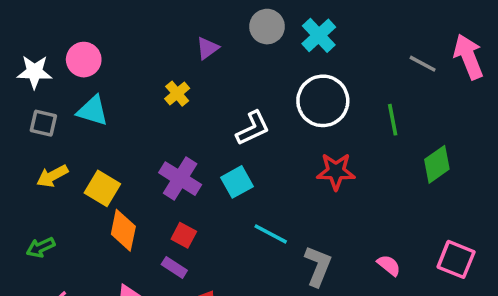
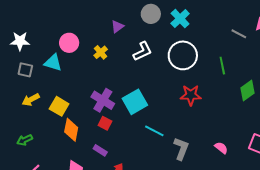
pink circle: (84, 60) -> (69, 43), moved
white L-shape: (253, 128) -> (143, 51), moved
cyan square: (237, 182) -> (135, 102), size x1.4
red square: (184, 235) -> (105, 123), moved

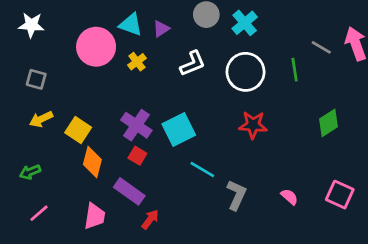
white star: (20, 41) -> (31, 25), moved
pink circle: (69, 43) -> (96, 47), size x1.5
cyan triangle: (53, 63) -> (131, 25), moved
green line: (222, 66) -> (295, 70), moved
purple rectangle: (100, 150) -> (129, 191), size x1.6

